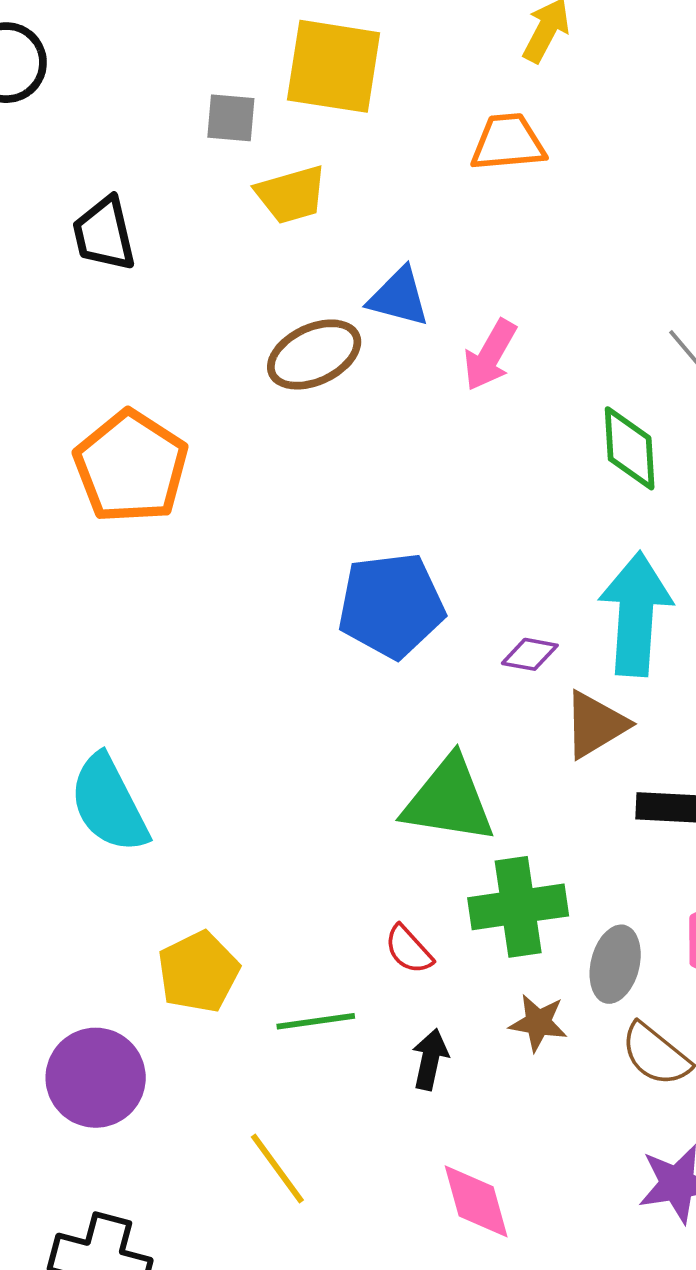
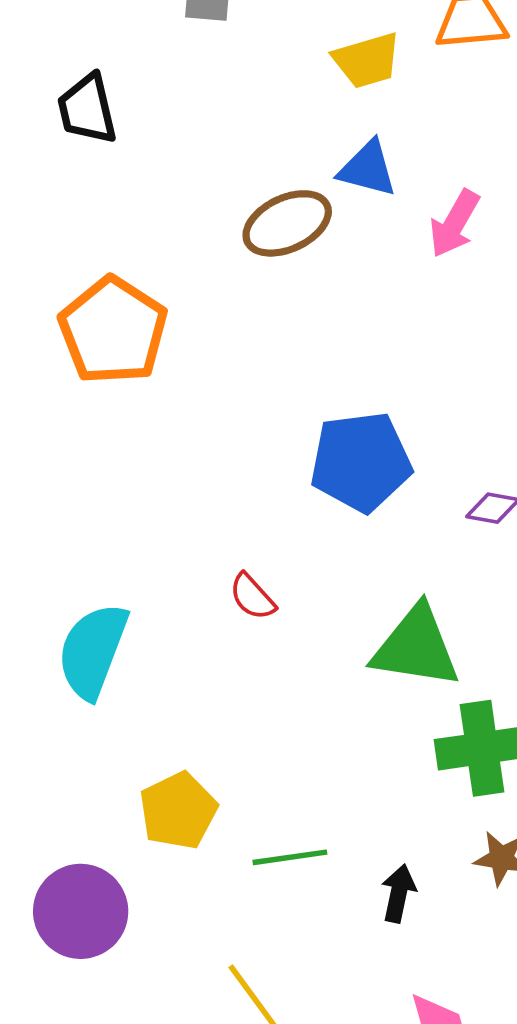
yellow trapezoid: (291, 195) -> (367, 60), moved
cyan semicircle: (109, 804) -> (93, 651), turned 48
red semicircle: (409, 949) -> (252, 597), moved

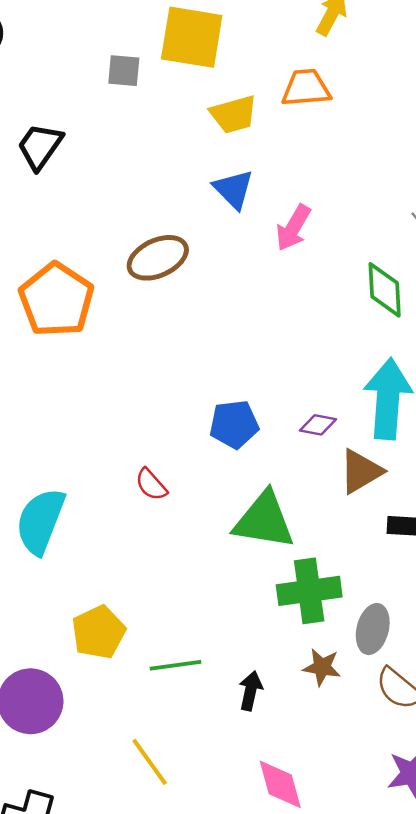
black trapezoid: (87, 109) -> (40, 146), turned 48
blue triangle: (368, 169) -> (234, 189), turned 30
brown ellipse: (287, 223) -> (158, 258), moved
blue pentagon: (361, 462) -> (234, 424), moved, size x0.7

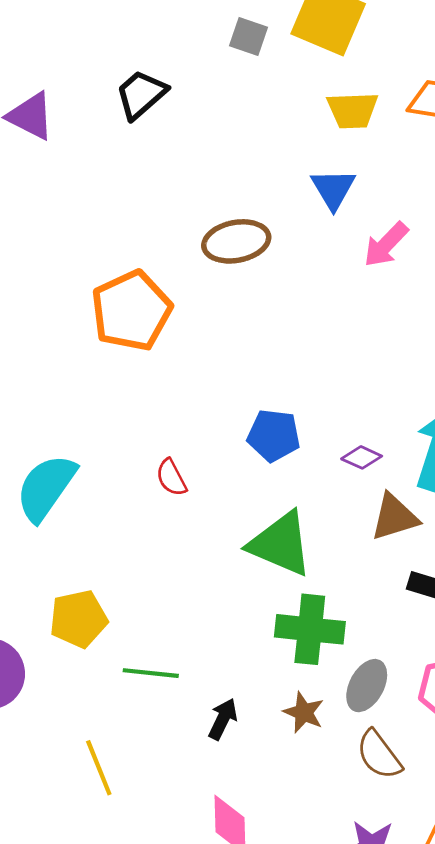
orange pentagon: (56, 300) -> (131, 311), moved

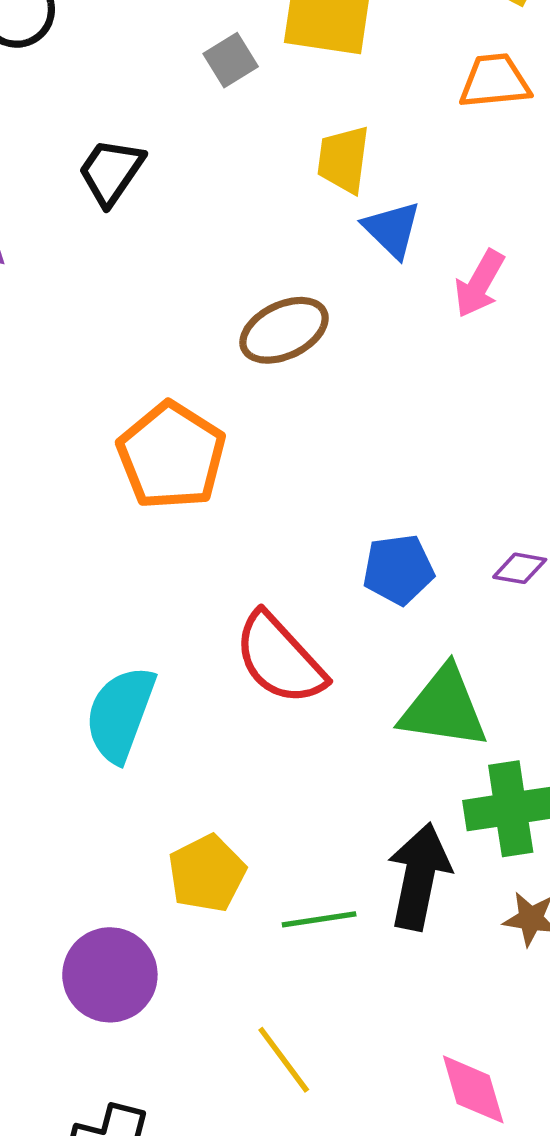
gray square: (248, 36) -> (231, 60), turned -36
yellow trapezoid: (352, 110) -> (343, 159), moved, turned 114
red semicircle: (171, 478) -> (280, 659), size x2.0
black arrow: (223, 719) -> (419, 876), moved, size x1.8

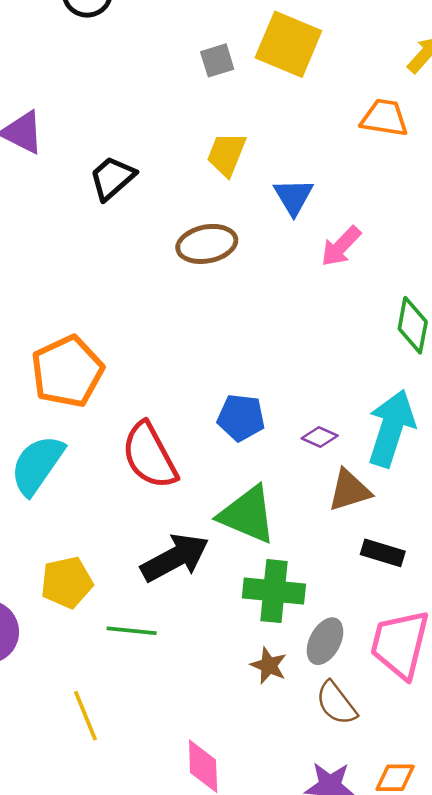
yellow trapezoid: (343, 159) -> (227, 154), moved
black trapezoid: (111, 172) -> (112, 178), moved
orange pentagon: (171, 456) -> (67, 372), moved
black arrow: (419, 876) -> (175, 558), moved, turned 36

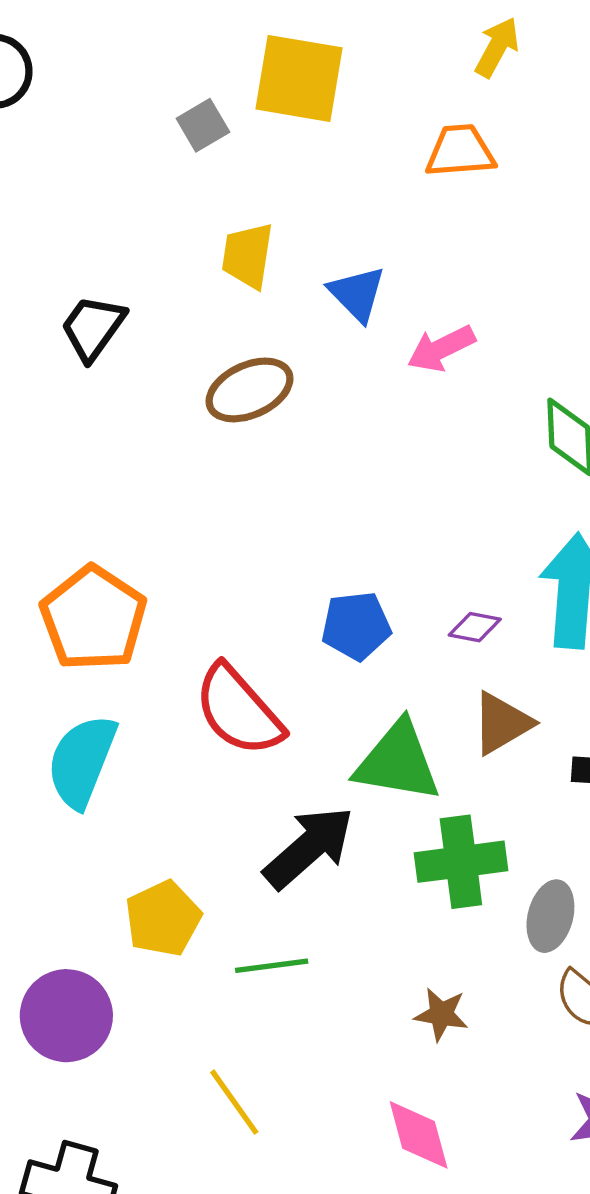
pink arrow: (341, 246) -> (441, 349), turned 33
brown triangle: (349, 490) -> (502, 723), moved
brown star: (269, 666) -> (441, 1014), moved

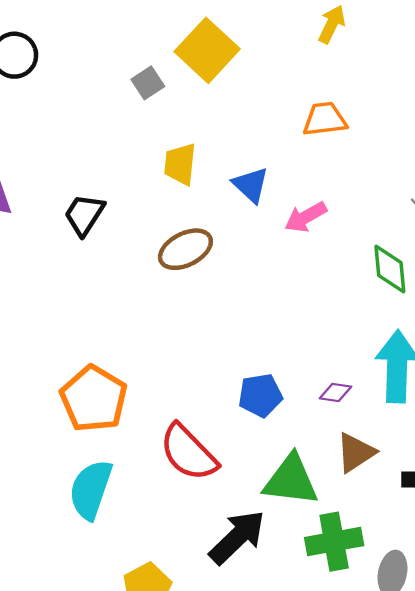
yellow square: (299, 78) -> (207, 50), turned 36
orange trapezoid: (460, 151) -> (325, 119), moved

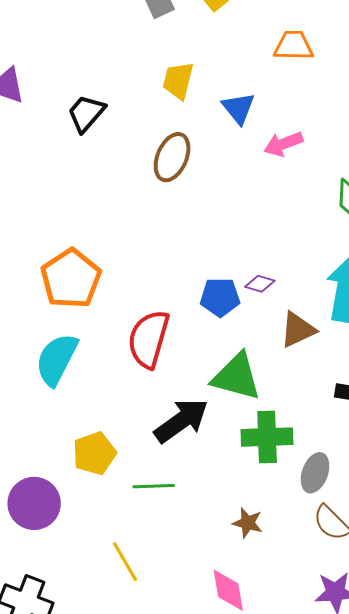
orange trapezoid: (325, 119) -> (294, 46), moved
brown ellipse: (185, 249) -> (172, 157), turned -48
purple diamond: (336, 392) -> (260, 284), moved
red semicircle: (188, 453) -> (149, 339), turned 52
brown triangle: (356, 453) -> (298, 330), moved

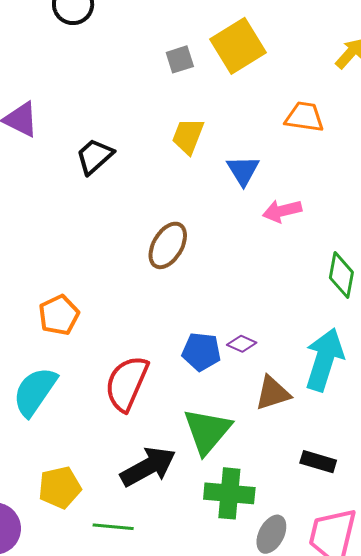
brown ellipse: (172, 157) -> (168, 245), moved
orange pentagon: (71, 279) -> (59, 315), size x0.7
green triangle: (236, 377) -> (207, 431), turned 48

